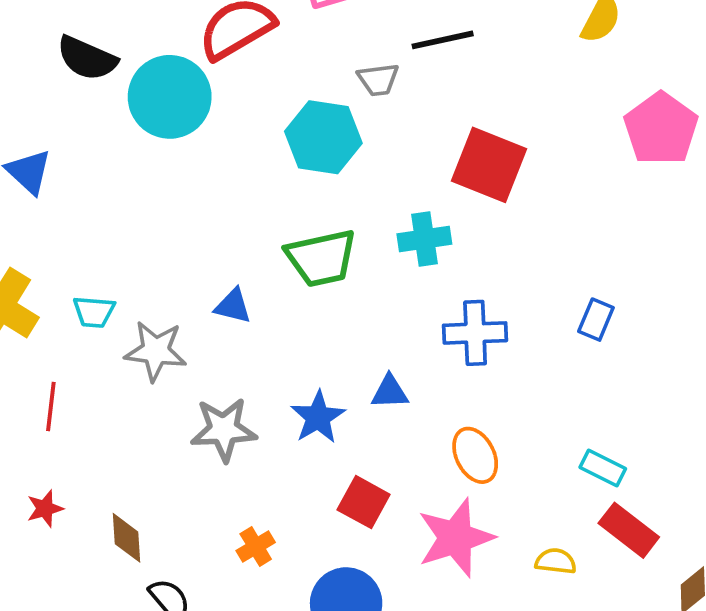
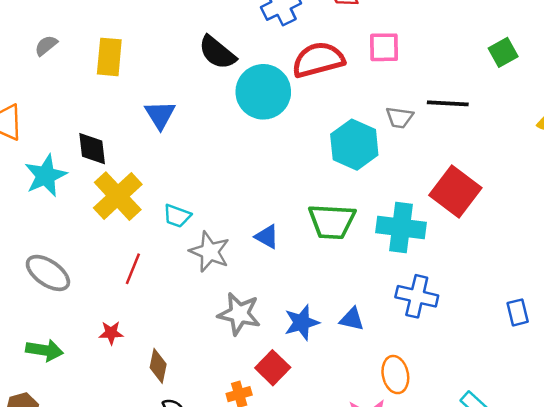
cyan cross: (424, 239) -> (401, 227), size x1.4
blue rectangle: (596, 320) -> (518, 312), moved, turned -52
red square: (364, 502) -> (273, 368), moved

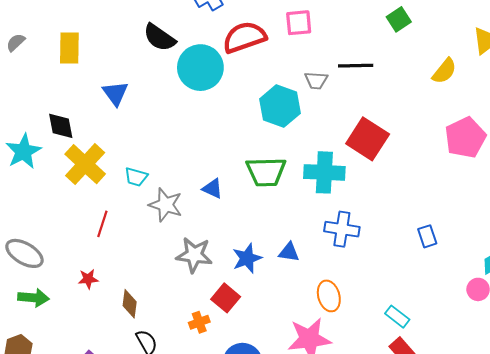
gray ellipse: (48, 273) -> (24, 253), moved

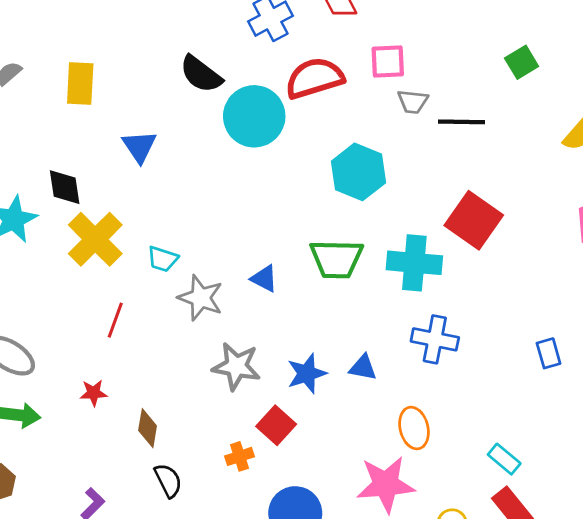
gray trapezoid: (316, 80) -> (413, 102), moved

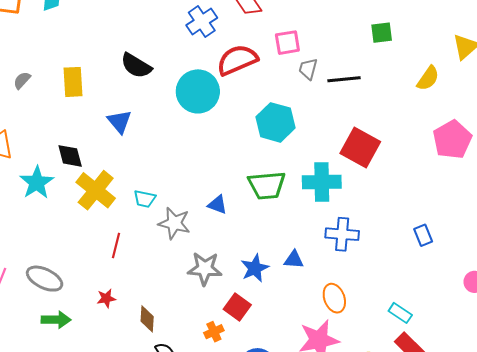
green square: (522, 62) -> (382, 33), turned 30
black semicircle: (201, 74) -> (136, 66), moved
gray trapezoid: (413, 102) -> (308, 69), turned 105

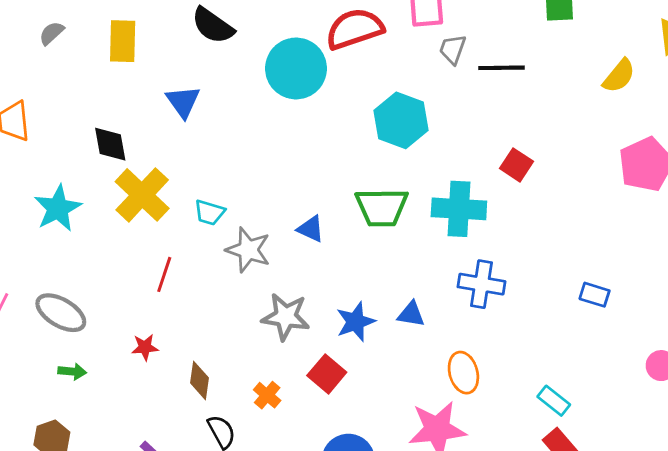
red square: (360, 147) -> (516, 165), size x0.6
cyan star: (37, 182) -> (58, 208), moved
blue rectangle: (423, 235) -> (595, 295), turned -55
green arrow: (56, 320) -> (72, 371), size x0.7
orange cross: (214, 332) -> (267, 395), moved, turned -30

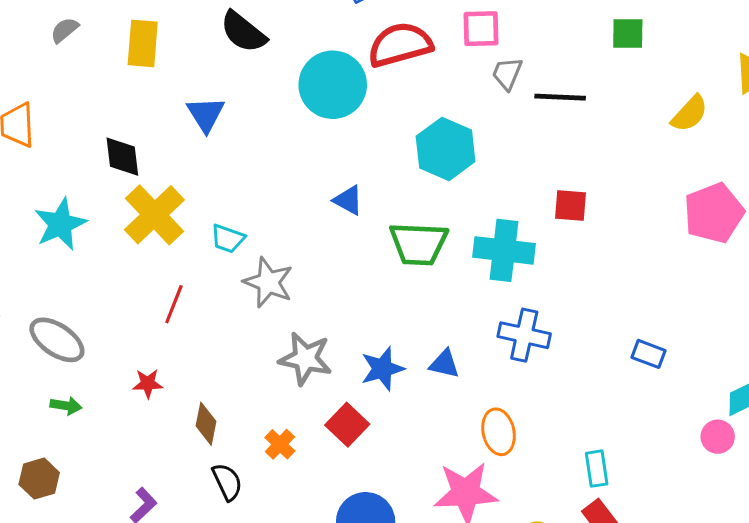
red square: (516, 165) -> (570, 206), turned -32
blue triangle: (311, 229) -> (348, 200), moved
cyan rectangle: (554, 401) -> (597, 469), turned 40

